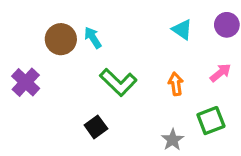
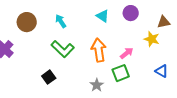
cyan arrow: (93, 38) -> (61, 21), moved
pink arrow: (220, 73) -> (127, 53), moved
orange arrow: (176, 84) -> (99, 50), size x1.6

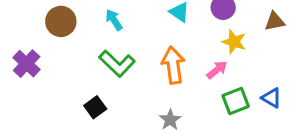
yellow star: (152, 39) -> (234, 42), moved
green square: (121, 73) -> (236, 101), moved

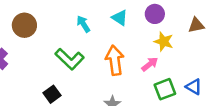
cyan arrow: (114, 20) -> (83, 24), moved

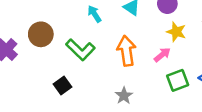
brown circle: (24, 25) -> (41, 34), moved

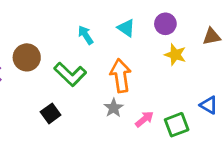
pink arrow: (162, 55) -> (144, 119), moved
green square: (178, 80) -> (177, 125), moved
gray star: (124, 96) -> (114, 108), moved

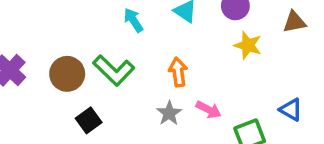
brown circle: (27, 57) -> (67, 74), moved
orange arrow: (121, 76) -> (178, 72), size x0.7
pink arrow: (144, 119) -> (209, 110), moved, turned 66

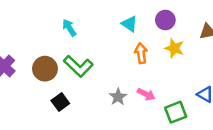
cyan arrow: (133, 20) -> (69, 28), moved
orange arrow: (178, 72) -> (141, 53), moved

